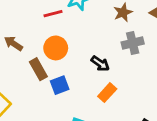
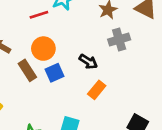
blue square: (60, 85) -> (55, 73), moved

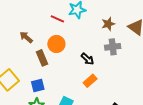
red line: (39, 15) -> (57, 19), turned 32
blue square: (55, 73) -> (38, 86), moved

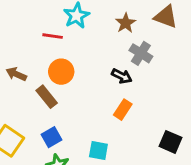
gray cross: (113, 47) -> (141, 53), turned -35
black arrow: (87, 59) -> (122, 76), moved

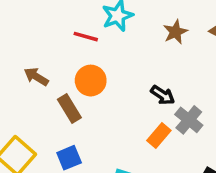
gray cross: (141, 53) -> (189, 120), moved

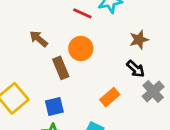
brown star: (175, 32) -> (139, 40), moved
orange rectangle: (159, 135) -> (110, 97), moved

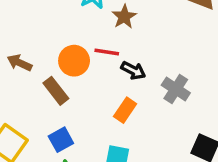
red line: (82, 13) -> (107, 52), moved
brown star: (139, 40) -> (124, 17), moved
black arrow: (136, 69) -> (133, 70), moved

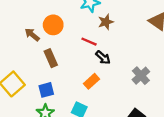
orange circle: (74, 61) -> (53, 25), moved
gray cross: (176, 89) -> (141, 76), moved

